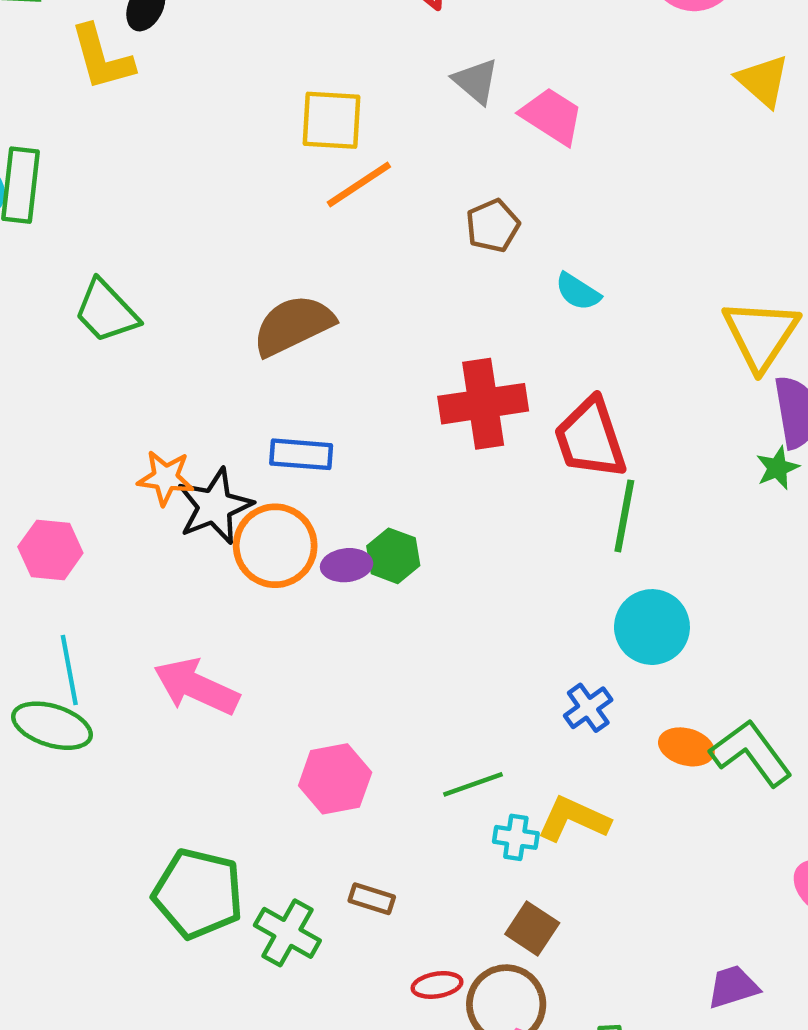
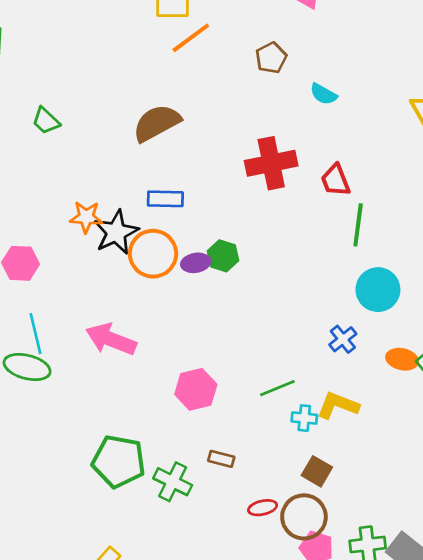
green trapezoid: (106, 311) -> (46, 121), size x0.7
red trapezoid: (590, 438) -> (335, 180), size x0.7

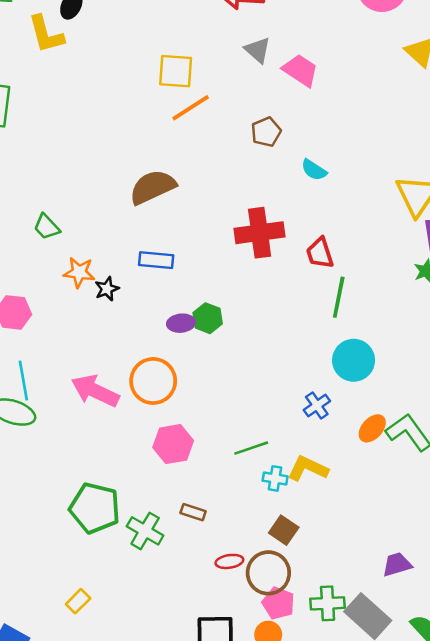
green trapezoid: (46, 121) -> (47, 227), moved
black star: (116, 232) -> (107, 289), size x0.6
orange circle: (153, 254) -> (153, 381), moved
orange ellipse: (402, 359) -> (372, 428), turned -64

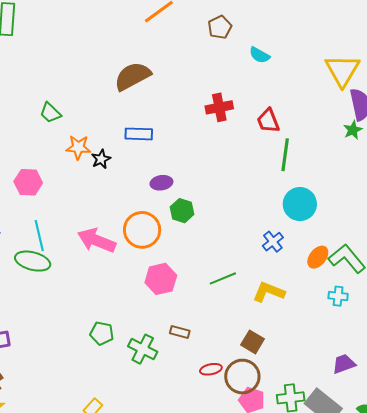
red cross: (260, 233) -> (219, 107), size x0.7
green hexagon: (208, 318) -> (182, 211), moved
cyan cross: (275, 478) -> (338, 296), moved
green pentagon: (95, 508) -> (102, 333), size x0.6

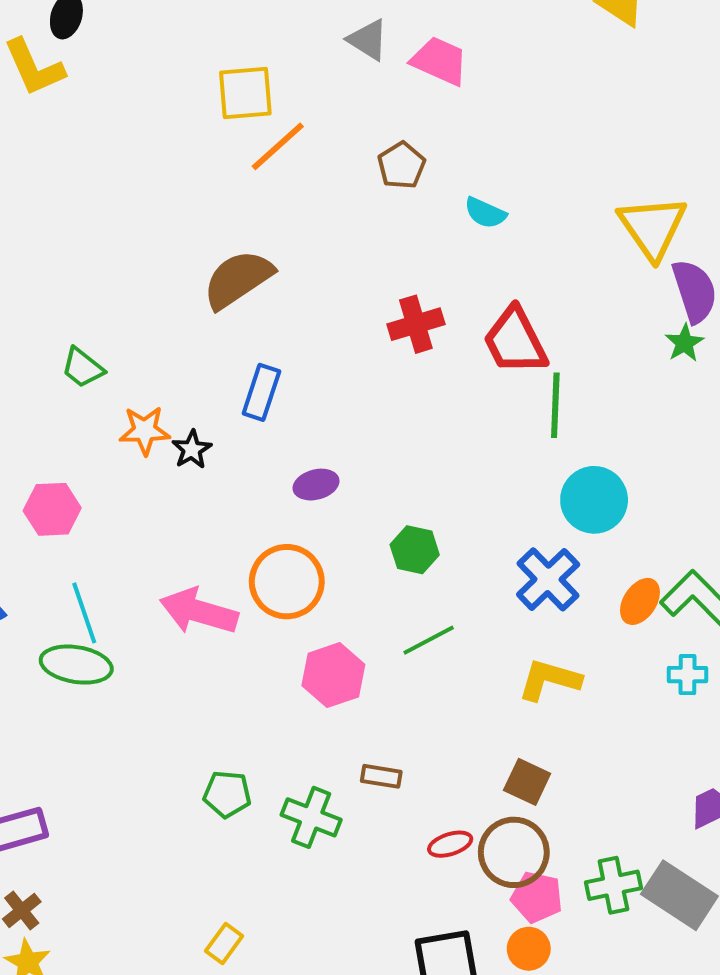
red trapezoid: (268, 121) -> (515, 341), size x1.4
blue rectangle: (139, 134) -> (261, 392), turned -68
green hexagon: (182, 211) -> (415, 550), moved
blue cross: (273, 242) -> (548, 579), size x1.5
green line: (223, 278) -> (429, 640), moved

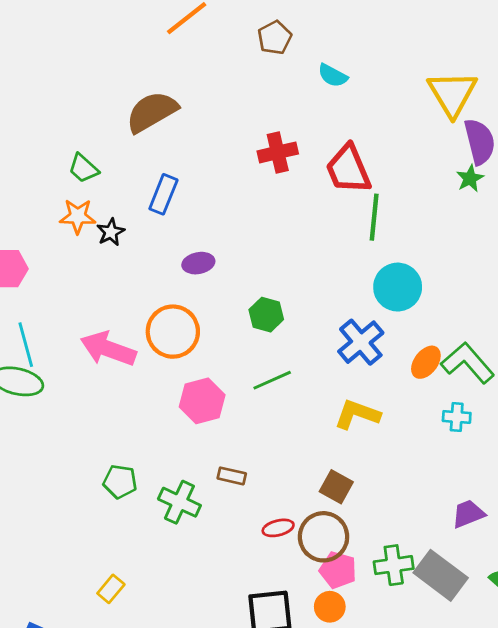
green trapezoid: (83, 368) -> (83, 168), moved

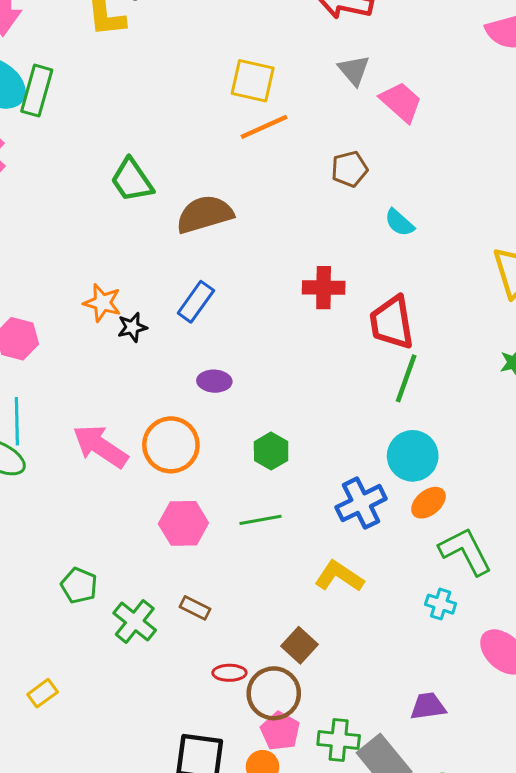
green trapezoid: (83, 168) -> (132, 180), moved, size x1.4
orange ellipse: (426, 362) -> (428, 503), moved

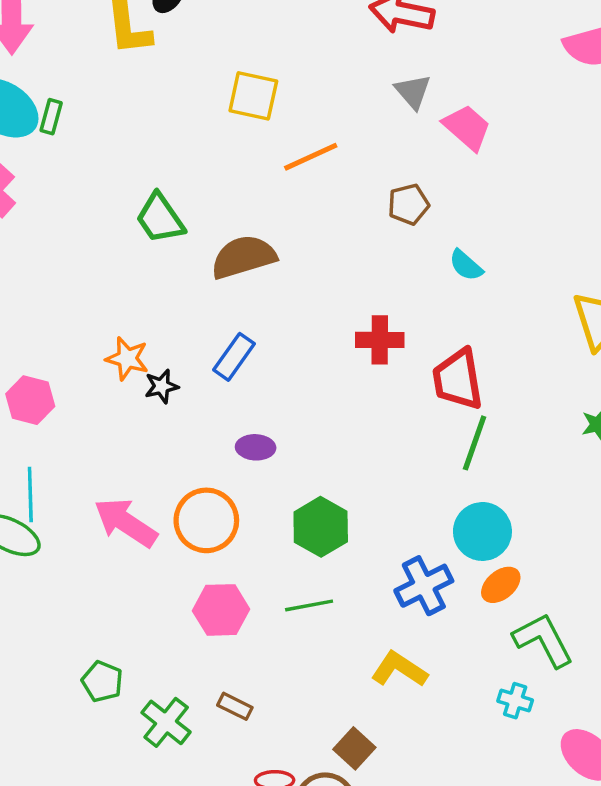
yellow square: (253, 81) -> (253, 96), moved
green rectangle: (37, 91) -> (51, 117), size x0.6
green hexagon: (271, 451) -> (321, 527), size x1.4

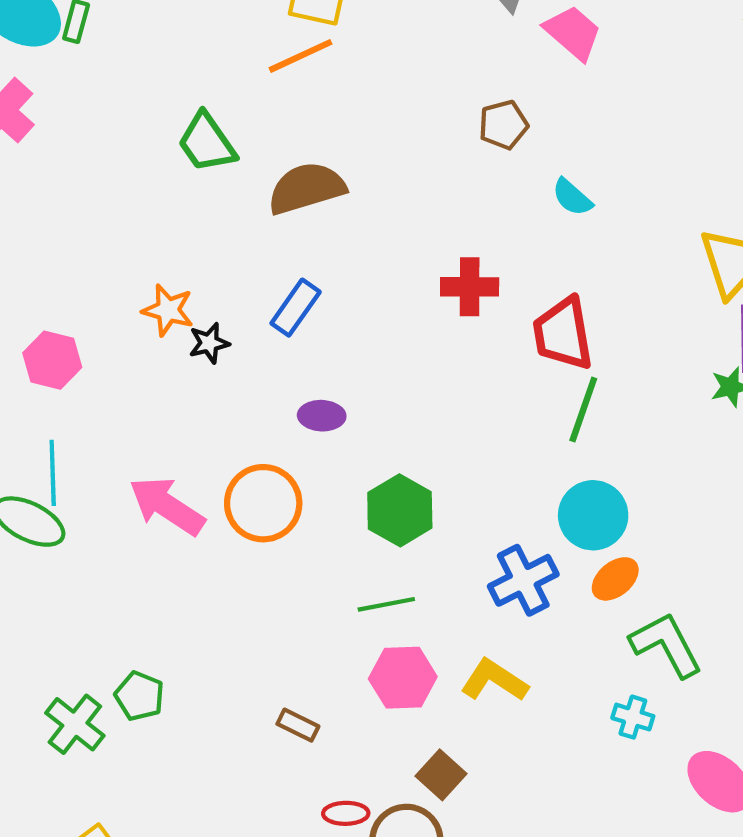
orange line: (311, 157) -> (301, 56), moved
pink hexagon: (221, 610) -> (403, 678), moved
green cross: (166, 722) -> (75, 724), moved

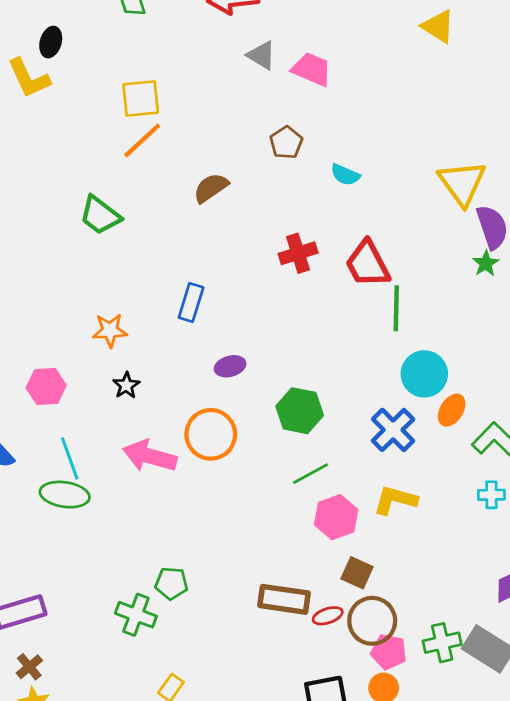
brown semicircle: (306, 188) -> (211, 188), moved, size x0.7
black star: (209, 343) -> (126, 385), moved
brown rectangle: (298, 725) -> (284, 599), moved, size x1.8
brown square: (441, 775) -> (357, 573), moved

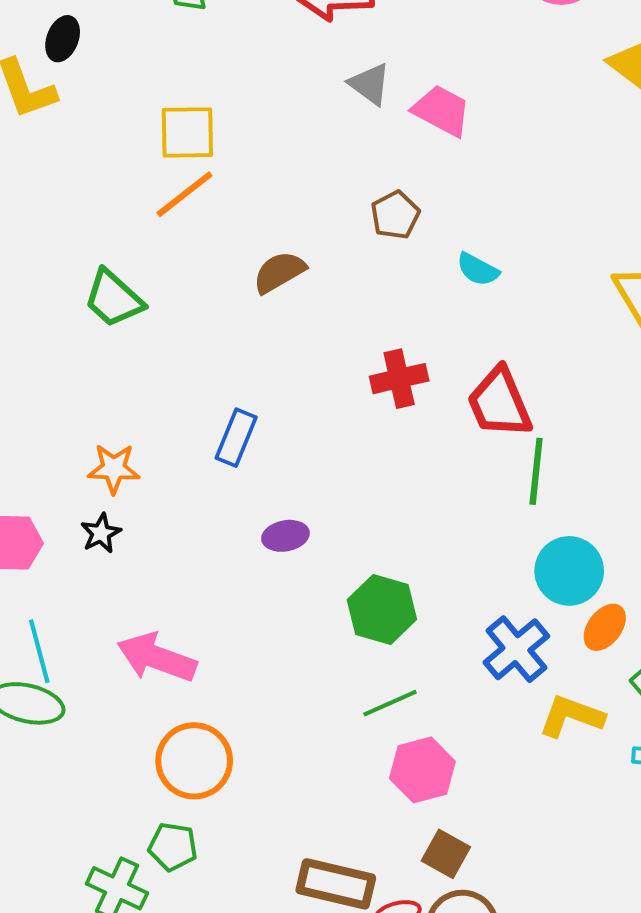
black star: (126, 385) -> (101, 533), moved
orange circle: (211, 434) -> (194, 761), moved
yellow L-shape: (395, 500) -> (571, 716), moved

